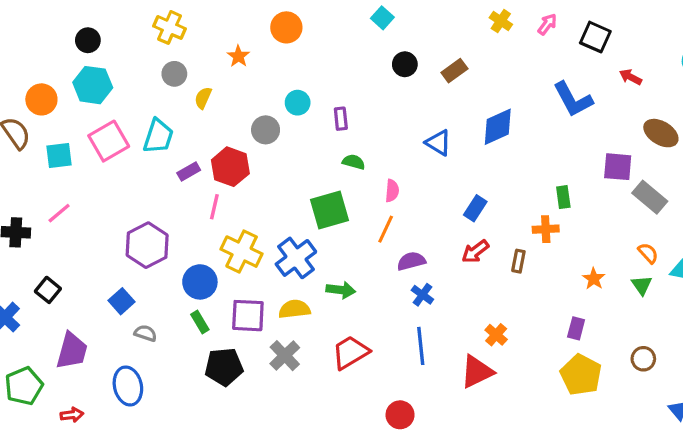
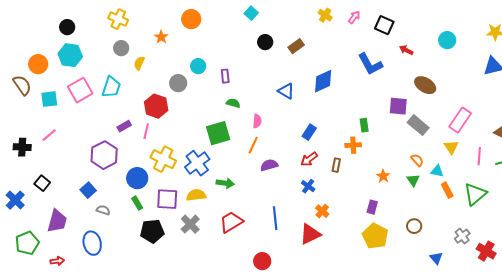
purple rectangle: (189, 171) -> (124, 126), moved
blue cross: (422, 295) -> (308, 186), moved

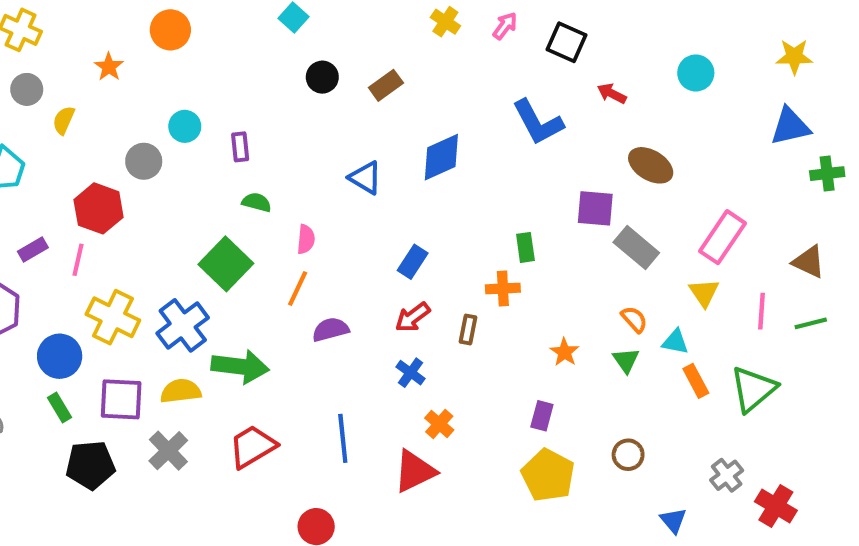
green square: (218, 133) -> (226, 264), turned -30
green arrow: (225, 183) -> (240, 366), size x1.5

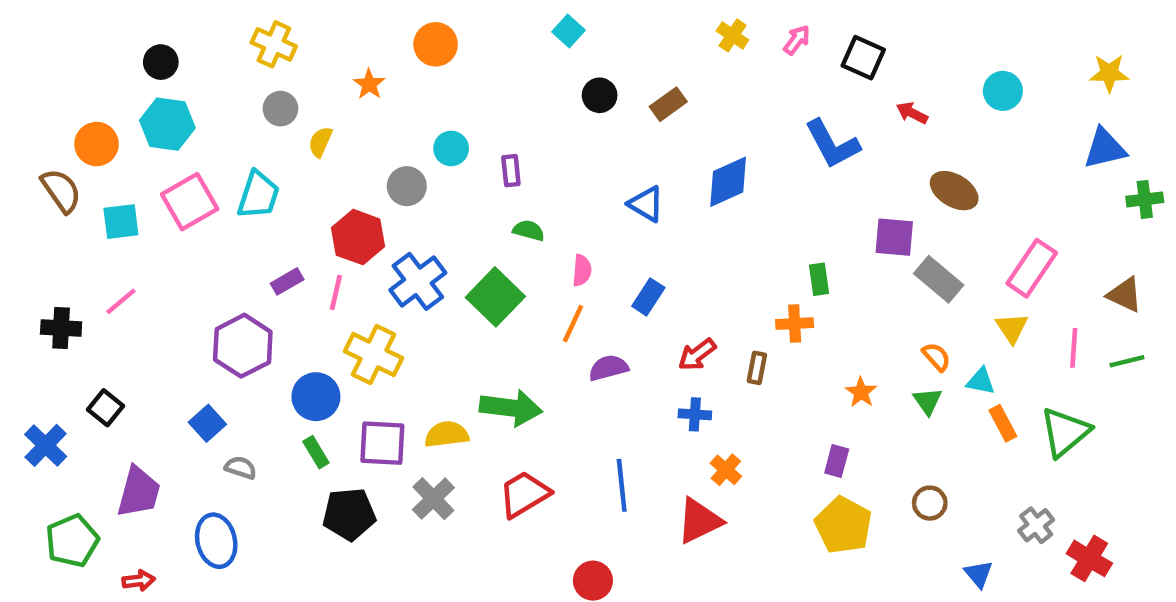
blue rectangle: (413, 262) -> (648, 297), moved
blue cross: (183, 325) -> (418, 281), moved
blue cross: (411, 373) -> (695, 414), turned -32

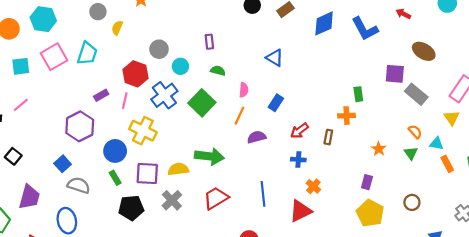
cyan circle: (451, 148) -> (180, 66), moved
blue diamond: (728, 182) -> (324, 23), moved
gray semicircle: (241, 468) -> (79, 185), size x1.5

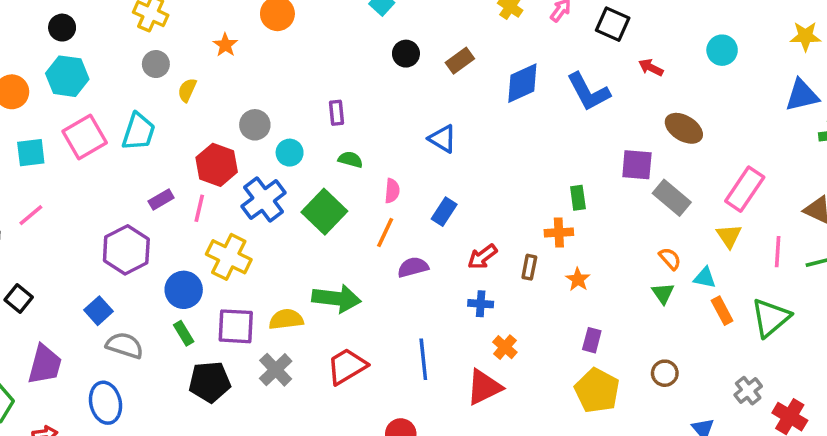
orange star: (379, 149) -> (578, 279), moved

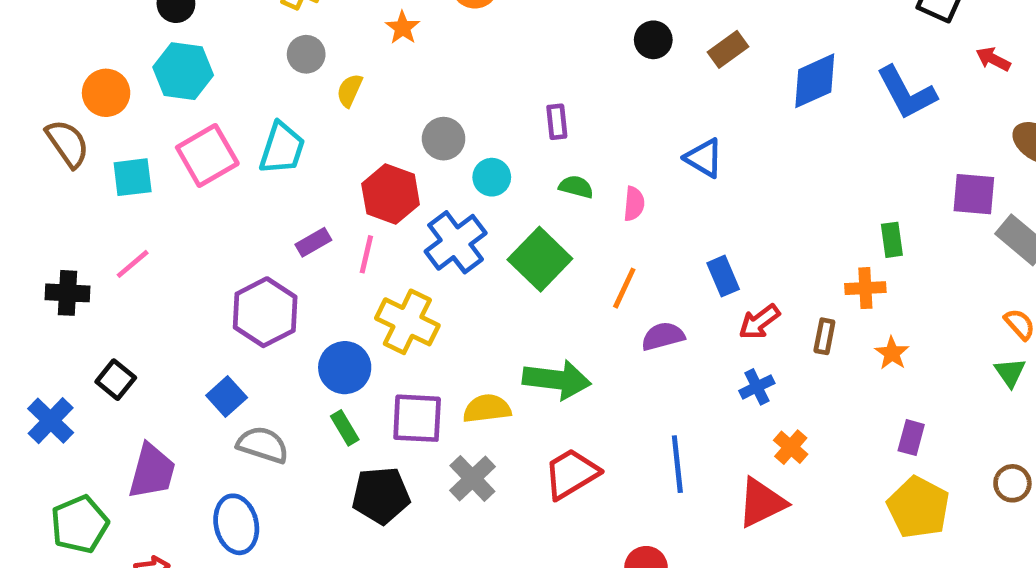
pink semicircle: (392, 191) -> (634, 204), moved
blue rectangle: (444, 212) -> (723, 276), moved, turned -56
blue cross: (481, 304) -> (757, 387), turned -30

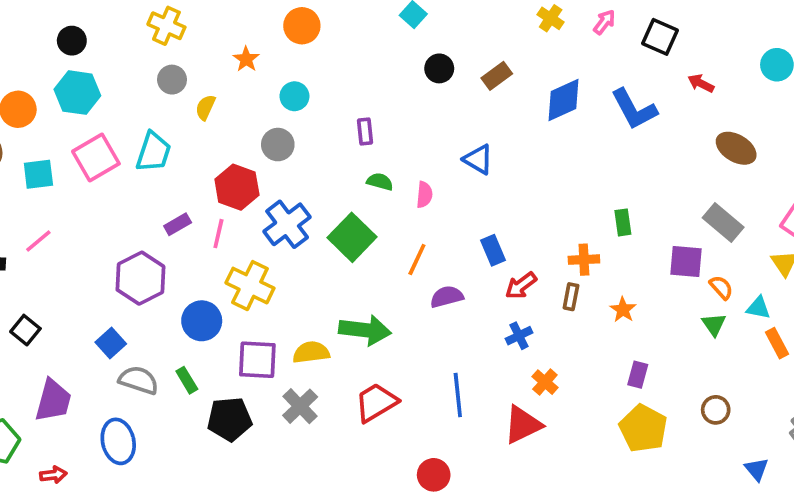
cyan circle: (492, 177) -> (294, 96), moved
purple square: (974, 194) -> (686, 261), moved
orange cross: (865, 288) -> (584, 260), moved
green rectangle: (345, 428) -> (187, 380), moved

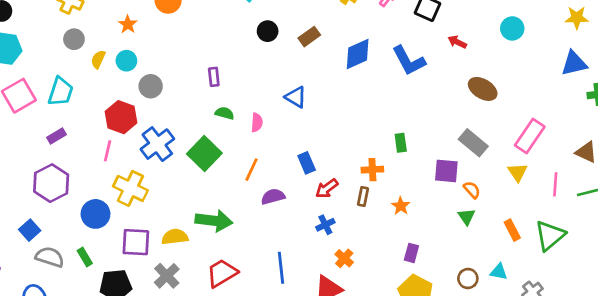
cyan circle: (294, 96) -> (126, 61), moved
purple rectangle: (178, 224) -> (57, 136), moved
cyan triangle: (758, 308) -> (499, 272), moved

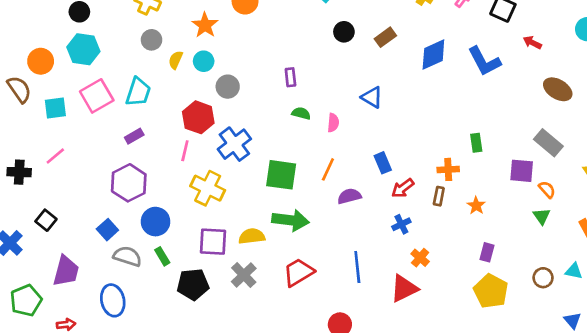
orange star: (128, 24) -> (205, 25), size x1.4
green square: (204, 153) -> (281, 175), moved, turned -36
blue circle: (95, 214) -> (156, 222), moved

